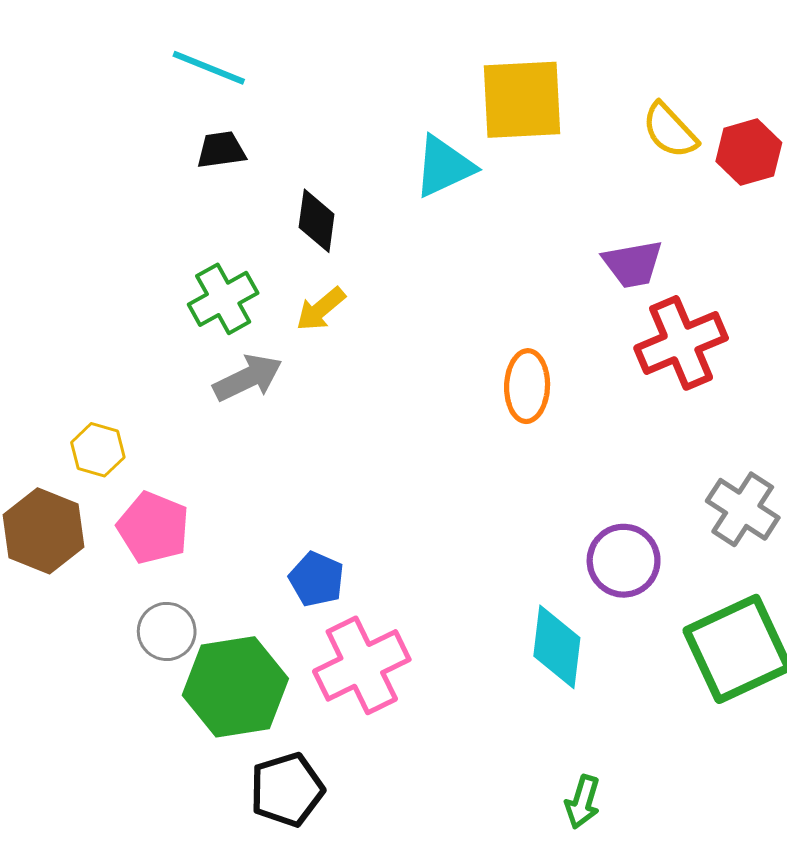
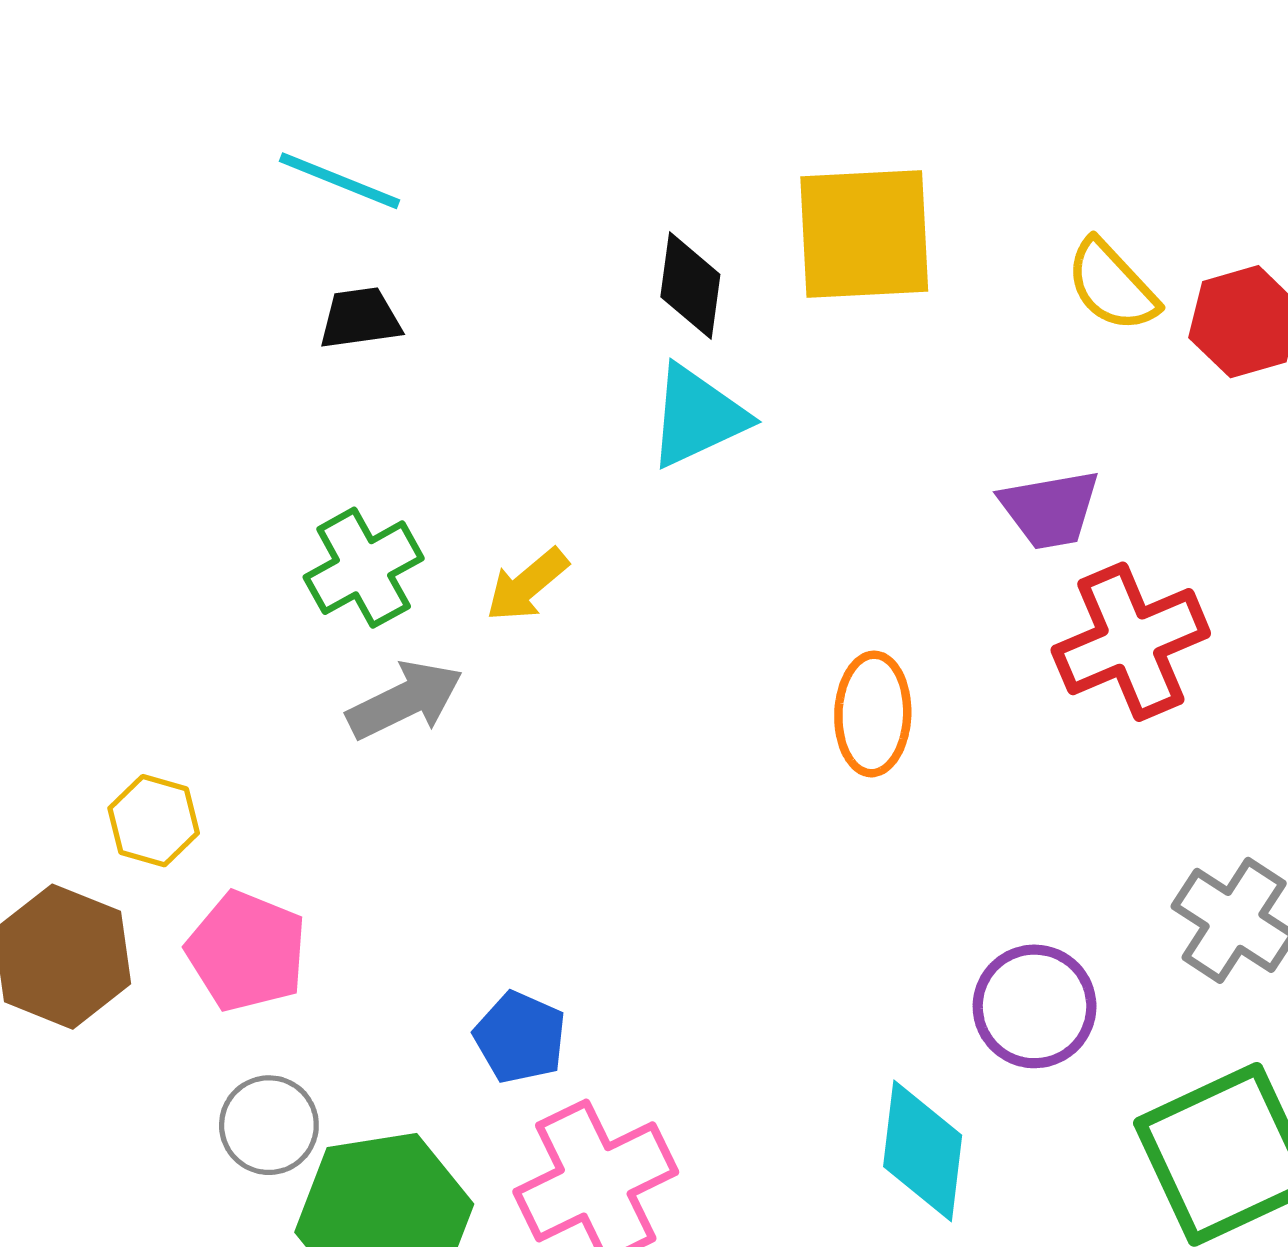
cyan triangle: (444, 166) -> (697, 416), moved
black diamond: (317, 221) -> (690, 286), moved

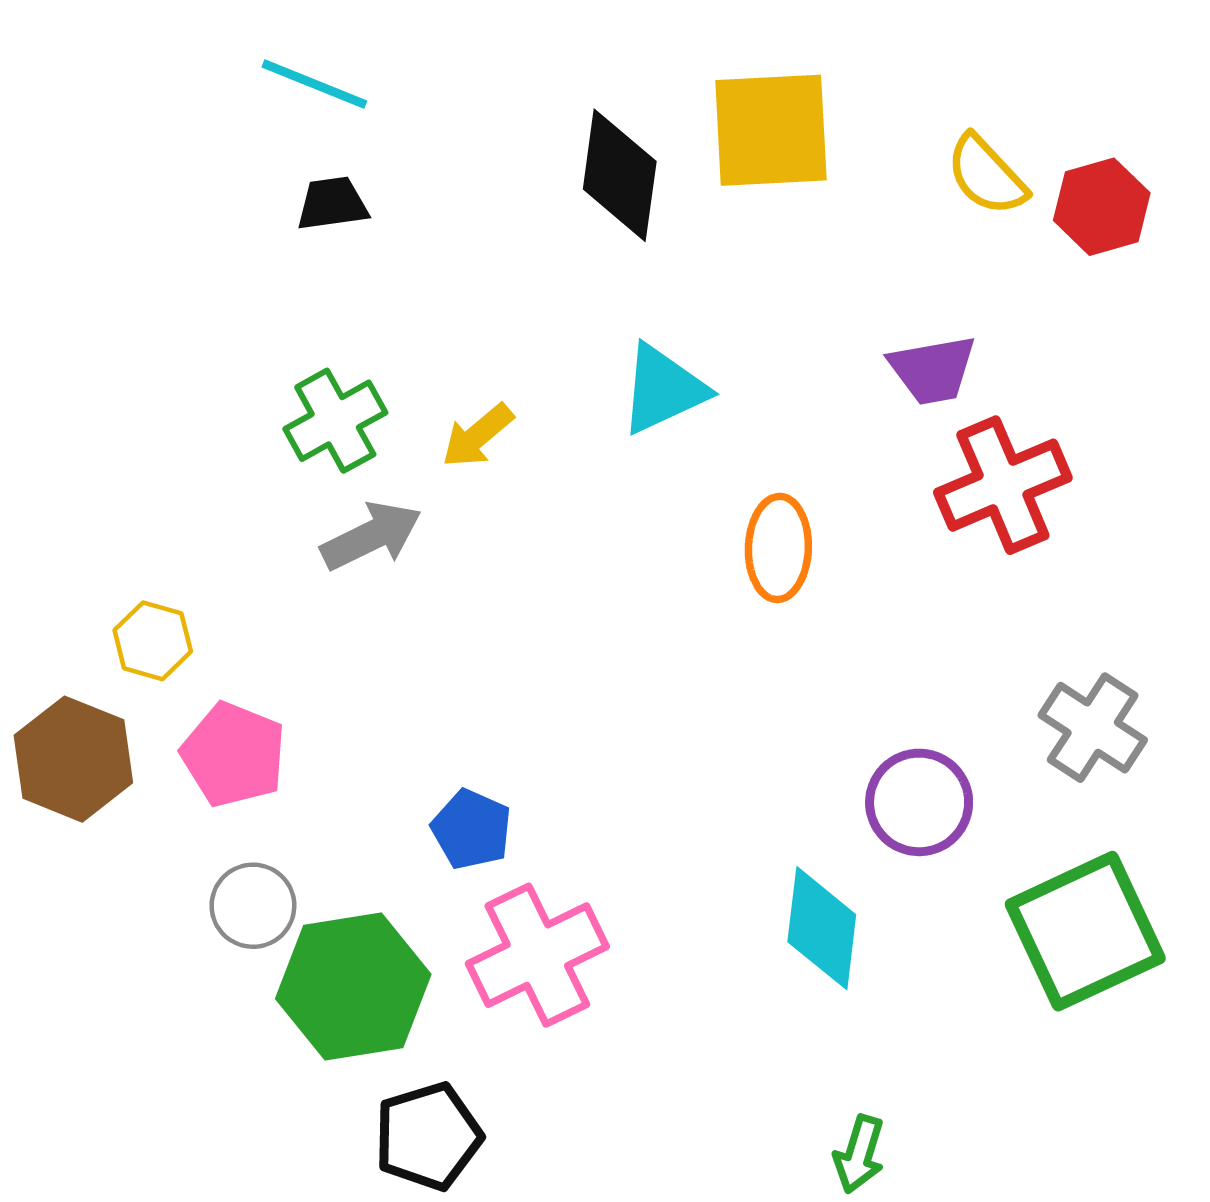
black diamond: (690, 286) -> (620, 175), size x1.4
cyan triangle: (697, 416) -> (663, 389), moved

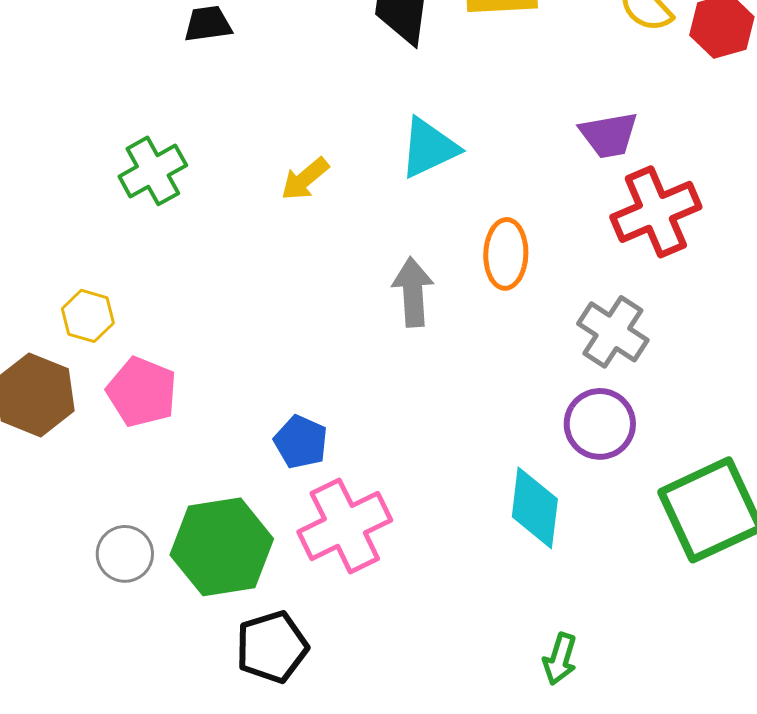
green cross: (335, 421) -> (153, 171), moved
gray arrow: (371, 536) -> (413, 292), moved, turned -68
gray cross: (1093, 728) -> (613, 332), moved
gray circle: (253, 906) -> (125, 554), moved

